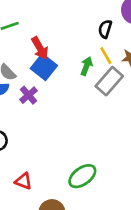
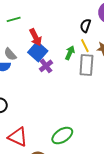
gray rectangle: (109, 81) -> (86, 65), turned -40
purple cross: (28, 95) -> (46, 66), moved
red triangle: (24, 181) -> (18, 137), size x1.5

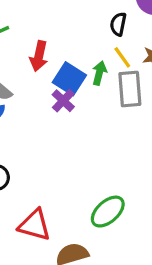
red arrow: (36, 37) -> (39, 56), turned 48
blue square: (38, 52) -> (69, 79), moved

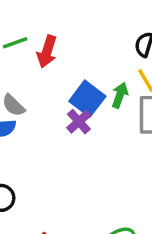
red arrow: (39, 56) -> (47, 52), moved

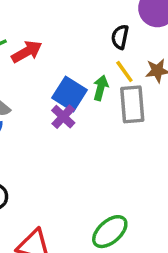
red arrow: (47, 52) -> (27, 52), turned -132

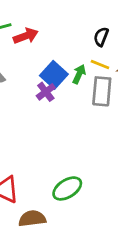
yellow line: (124, 72) -> (100, 65), turned -42

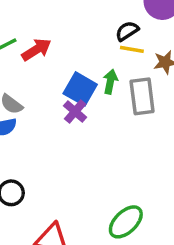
black semicircle: (101, 37) -> (127, 31), turned 48
yellow line: (100, 65) -> (132, 49), moved

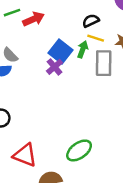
black semicircle: (127, 31) -> (91, 21), moved
yellow line: (132, 49) -> (96, 38), moved

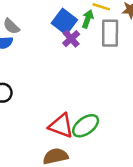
purple cross: (55, 67) -> (71, 39), moved
red triangle: (25, 155) -> (61, 126), moved

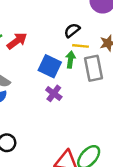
purple cross: (71, 39) -> (54, 93), moved

